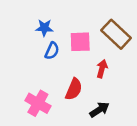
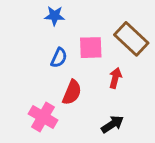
blue star: (44, 28) -> (55, 16), moved
red semicircle: (74, 89) -> (72, 92), moved

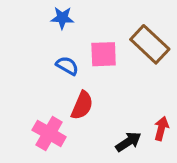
blue semicircle: (59, 58) -> (67, 66), turned -84
red arrow: (115, 78) -> (161, 129), moved

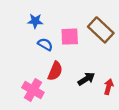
blue star: (62, 18) -> (35, 21), moved
black arrow: (128, 142) -> (86, 79), moved

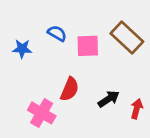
blue star: (35, 21) -> (22, 49), moved
blue semicircle: (45, 44) -> (57, 33), moved

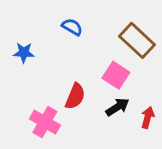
blue semicircle: (57, 33) -> (72, 27), moved
pink square: (88, 46) -> (116, 75), moved, turned 35

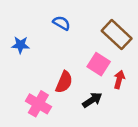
black arrow: (117, 107) -> (92, 100), moved
red arrow: (148, 117) -> (119, 79), moved

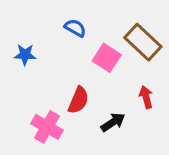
pink square: (99, 64) -> (107, 58), moved
red arrow: (119, 79) -> (146, 97), turned -30

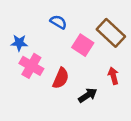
pink cross: (47, 127) -> (31, 66), moved

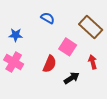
pink square: (83, 45) -> (68, 47), moved
pink cross: (31, 66) -> (14, 62), moved

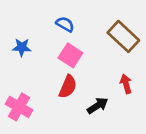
pink square: (68, 47) -> (70, 55), moved
pink cross: (14, 62) -> (19, 107), moved

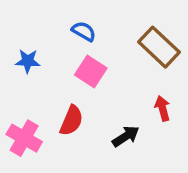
red semicircle: (68, 87) -> (71, 121), moved

